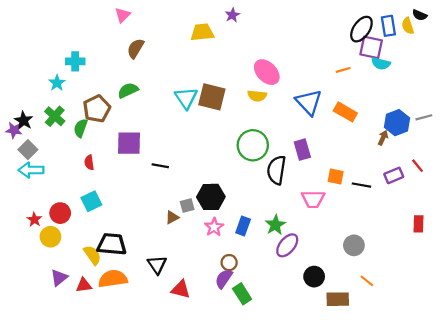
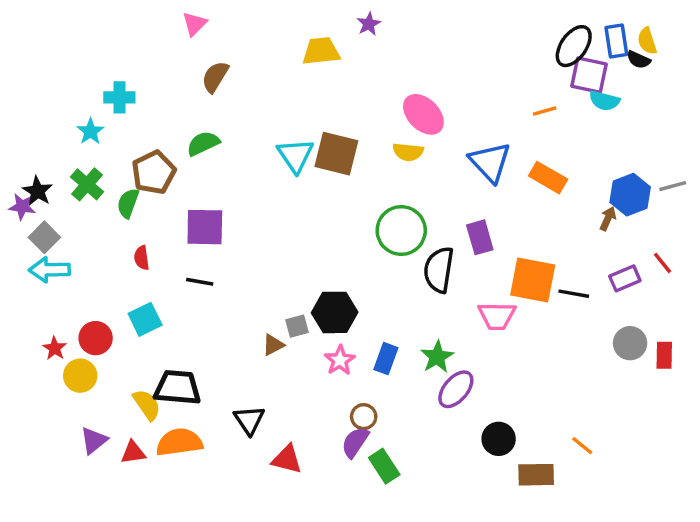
black semicircle: (420, 15) -> (639, 60), moved
black line: (160, 166) -> (200, 282), moved
orange square: (336, 176) -> (533, 280), size x1.8
gray circle: (354, 245) -> (630, 343), moved

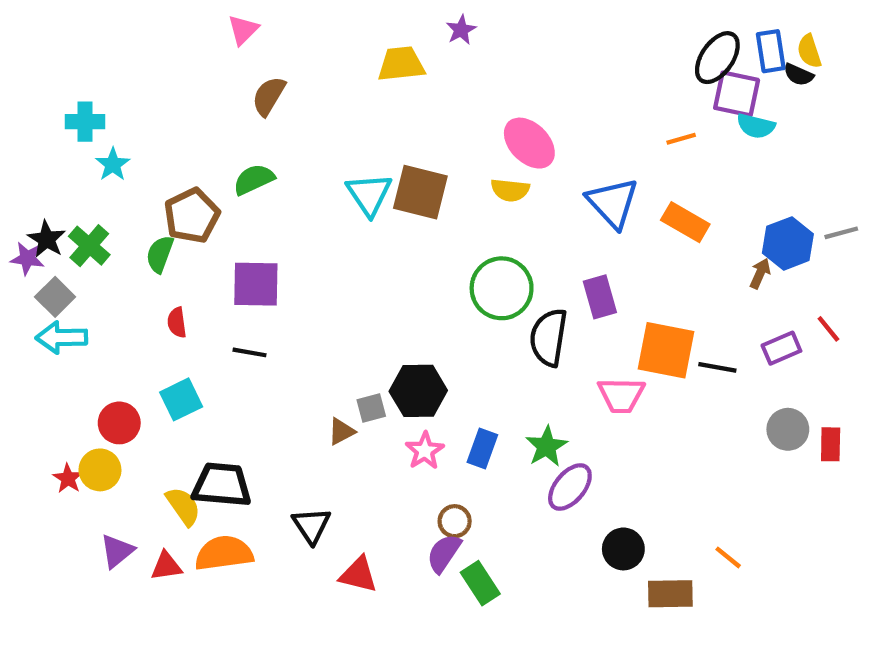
cyan cross: (119, 97) -> (85, 122), moved
green cross: (87, 184) -> (89, 246), moved
red star: (55, 348) -> (68, 478), moved

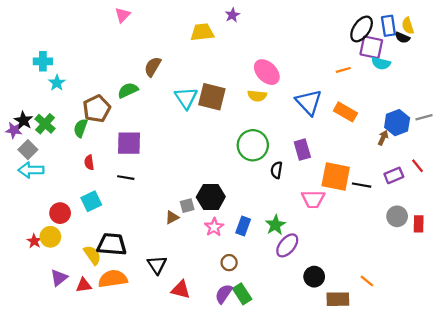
brown semicircle: (269, 96) -> (153, 67), moved
black semicircle: (549, 337) -> (276, 170), size x0.6
purple semicircle: (444, 553) -> (224, 294), moved

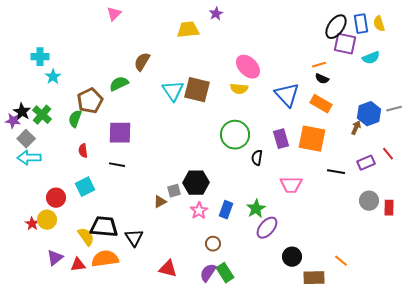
black semicircle: (402, 38) -> (322, 79), moved
cyan semicircle: (381, 63) -> (371, 58), moved, turned -36
orange square: (336, 176) -> (312, 139), moved
black triangle: (157, 265) -> (134, 238), moved

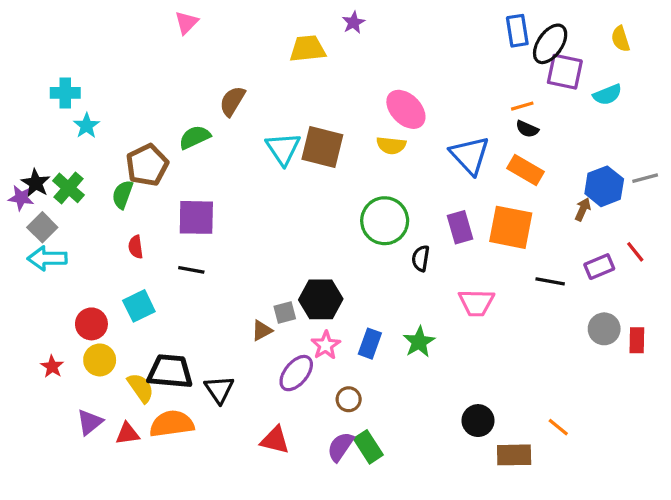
blue rectangle: (361, 24) -> (517, 31), moved
yellow circle: (47, 220) -> (100, 360), moved
purple ellipse: (267, 228) -> (296, 373), moved

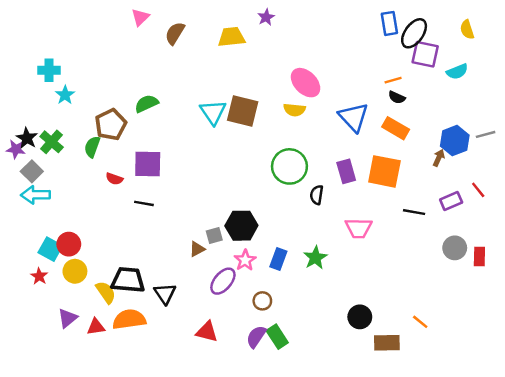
brown semicircle: (232, 101) -> (175, 33), moved
red semicircle: (136, 247) -> (114, 179), moved, turned -63
cyan square: (139, 306) -> (50, 249), moved, turned -35

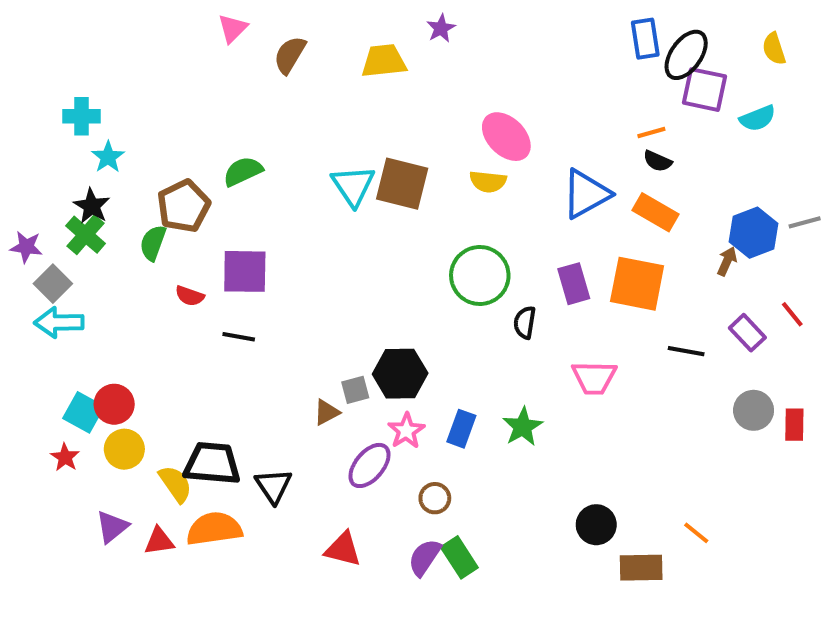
blue triangle: (354, 117) -> (586, 194), turned 44
black star: (27, 138) -> (92, 206), moved
purple rectangle: (451, 201) -> (747, 333), turned 70

